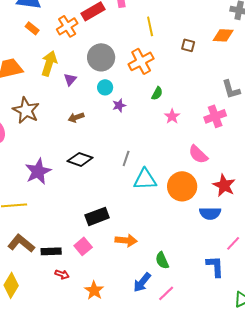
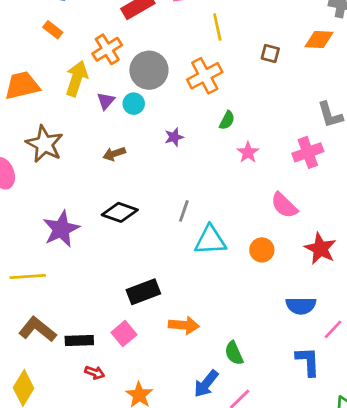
orange cross: (67, 26) -> (107, 49), moved
cyan circle: (105, 87) -> (134, 104), moved
orange circle: (182, 186) -> (262, 250), size x0.6
blue semicircle: (210, 213) -> (301, 306), moved

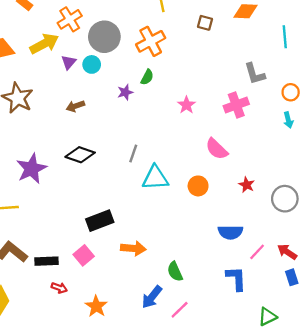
yellow arrow: (77, 79) -> (44, 44), turned 44
green semicircle: (227, 120) -> (147, 77), moved
red star: (320, 249) -> (247, 185), size x0.6

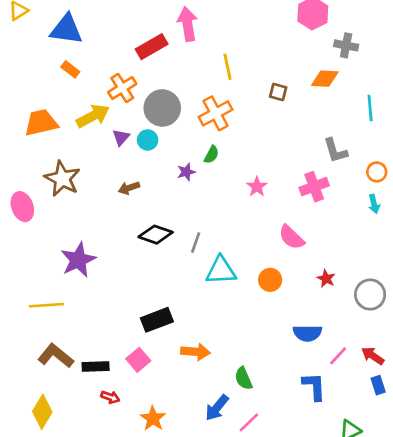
black diamond: (80, 155) -> (156, 235), moved

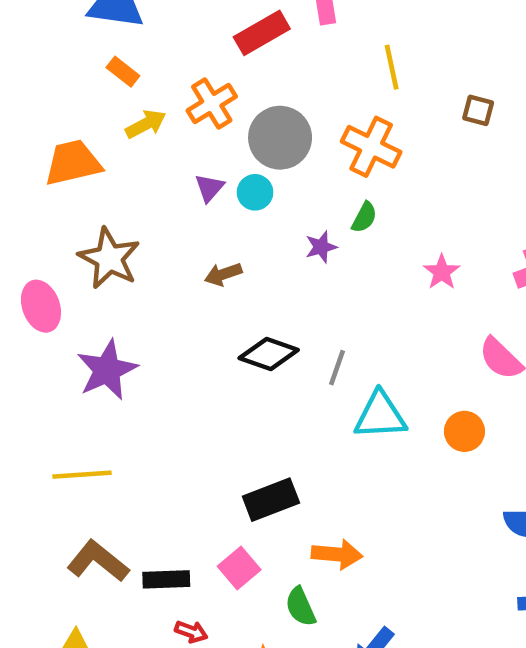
orange cross: (216, 113) -> (371, 147), turned -36
yellow arrow: (93, 116) -> (146, 124), moved, size x0.7
purple star: (78, 260) -> (107, 370), moved
green semicircle: (244, 378) -> (301, 607), moved

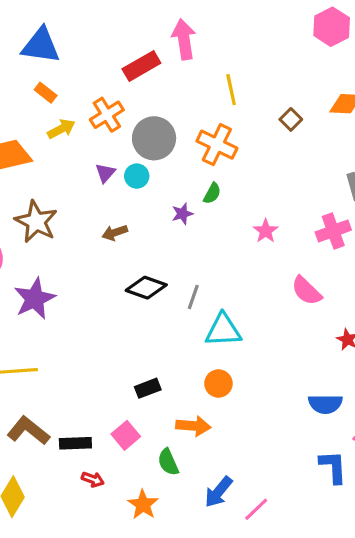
brown square: (478, 110) -> (291, 119), turned 30
orange circle: (464, 431) -> (218, 383), moved
black rectangle: (271, 500) -> (148, 388), size x0.7

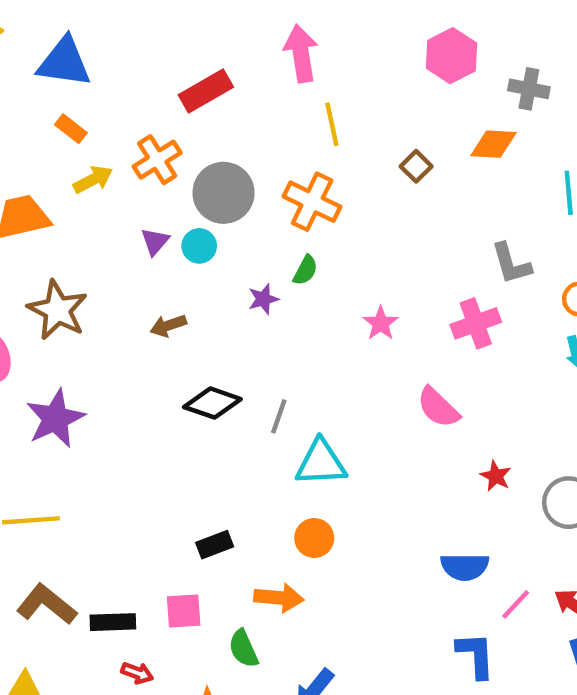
pink hexagon: (332, 27) -> (451, 56), moved
pink arrow: (184, 39) -> (301, 53), moved
pink square: (126, 435) -> (184, 611), turned 36

